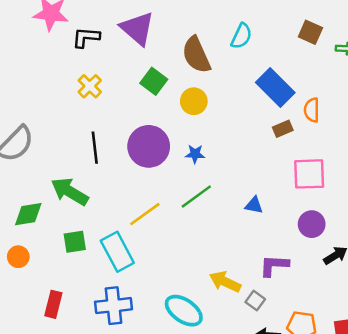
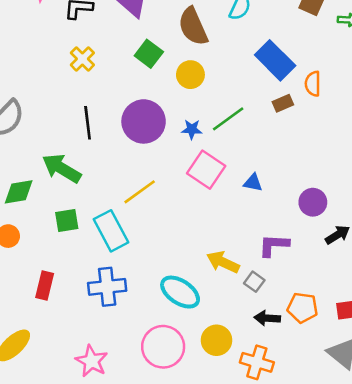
pink square: (309, 174) -> (206, 170), moved, turned 36
green line: (196, 197) -> (228, 119), moved

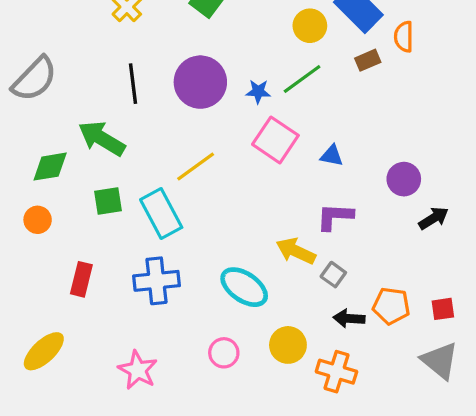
yellow circle: (190, 75) -> (310, 26), moved
purple L-shape: (274, 245) -> (335, 217), moved
pink circle: (163, 347) -> (224, 353), size x0.6

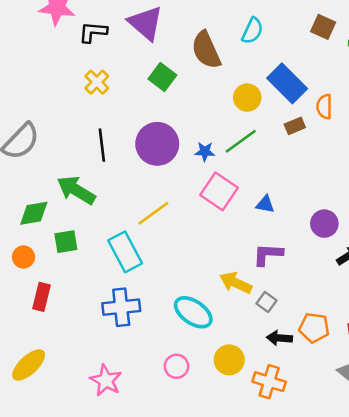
green square: (108, 201) -> (66, 242), moved
red rectangle: (81, 279) -> (42, 297), moved

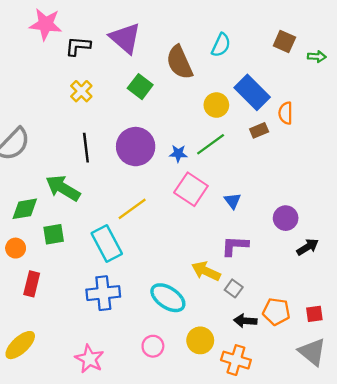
blue triangle: (265, 204) -> (233, 201), turned 42

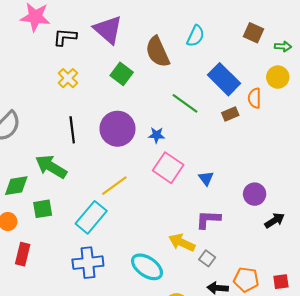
yellow circle: (216, 105) -> (278, 77), moved
green line: (211, 144) -> (185, 103), moved, turned 72
cyan rectangle: (107, 243) -> (91, 217), turned 68

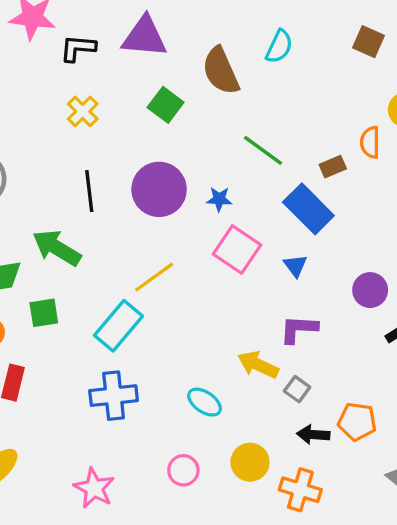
purple triangle: (108, 30) -> (144, 37), turned -36
blue rectangle: (224, 79) -> (308, 209), moved
cyan ellipse: (147, 267) -> (205, 402), size x0.7

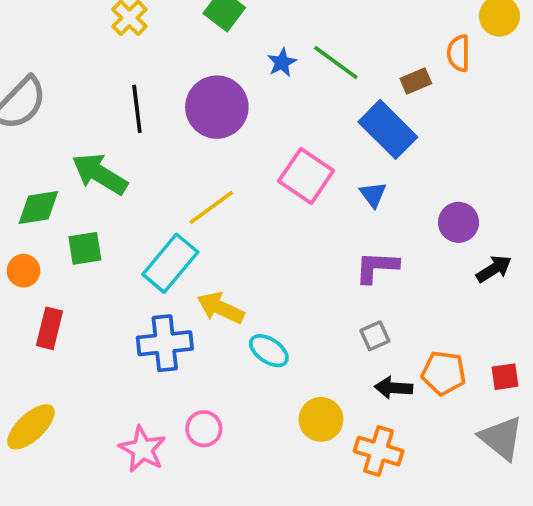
blue star: (219, 199) -> (282, 62), moved, turned -30
yellow arrow: (258, 365) -> (221, 308), moved
gray square: (297, 389) -> (375, 336), turned 30
pink circle: (183, 470) -> (204, 429), moved

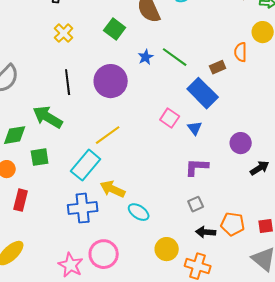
pink square: (306, 176) -> (170, 118), moved, size x0.7
pink circle: (204, 429) -> (104, 254), size x1.5

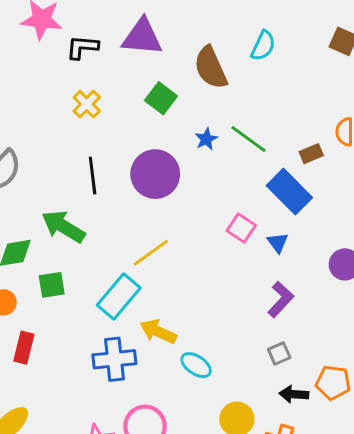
purple L-shape: (197, 167) -> (281, 299), turned 130

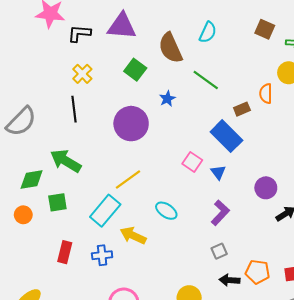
green line: (249, 139) -> (206, 80), moved
black line: (93, 176) -> (74, 109), moved
red rectangle: (24, 348) -> (65, 252), moved
blue cross: (114, 359) -> (102, 255), size x0.7
cyan ellipse: (196, 365) -> (166, 211), moved

